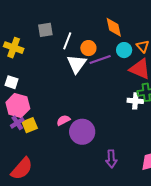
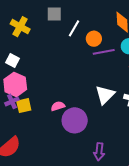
white triangle: (77, 64) -> (105, 95), moved

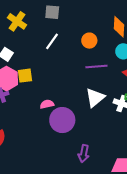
white line: (74, 28) -> (52, 41), moved
purple line: (104, 52) -> (96, 66), moved
yellow square: (24, 106) -> (25, 76), moved

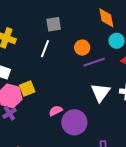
gray square: (52, 12) -> (54, 24), moved
orange circle: (89, 41) -> (82, 48), moved

